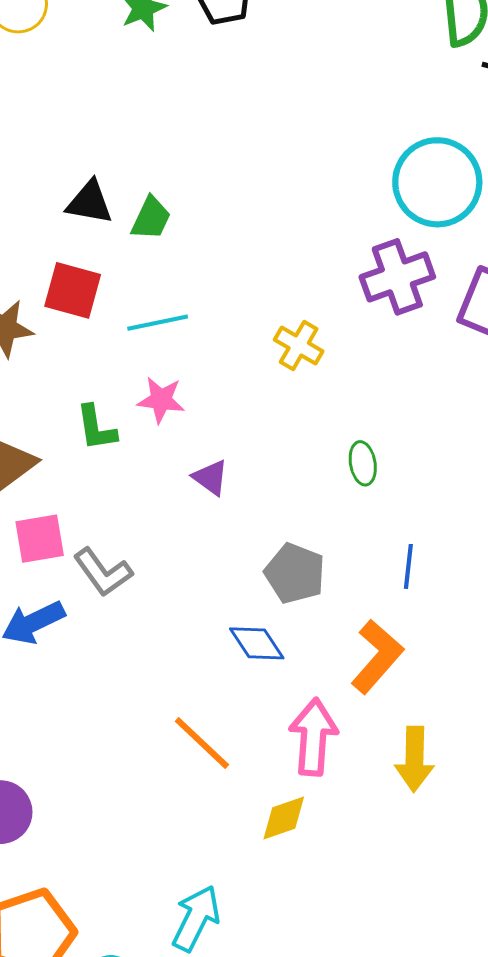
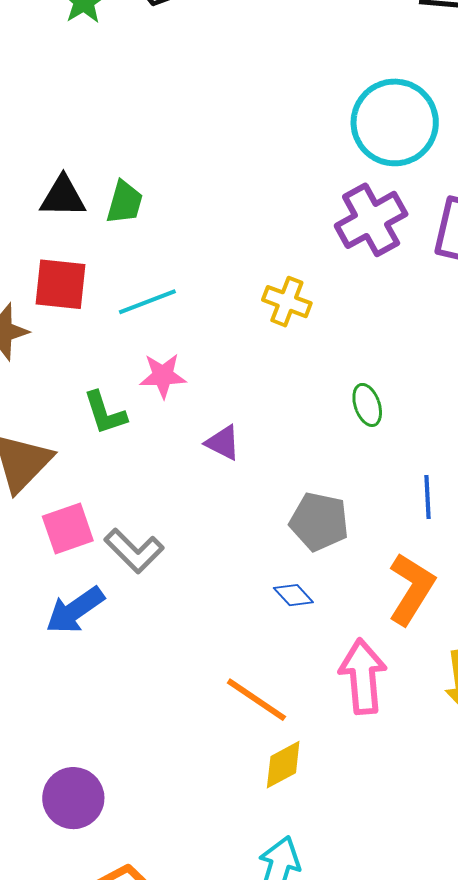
blue diamond: (257, 643) -> (293, 595), size x0.7
yellow diamond: (284, 818) -> (283, 765), moved

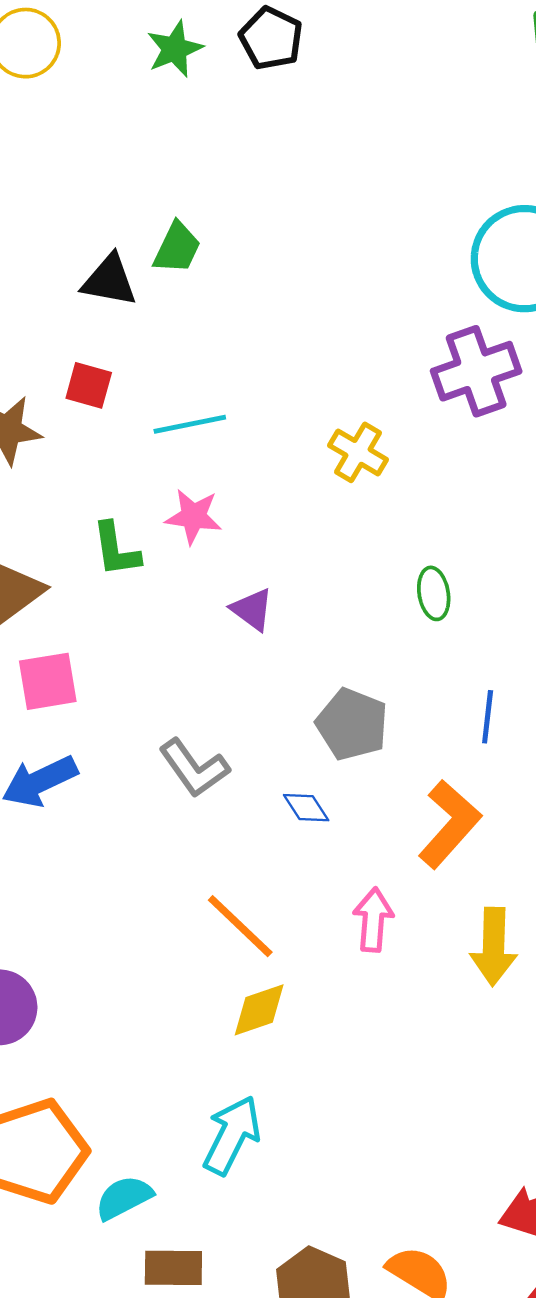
green trapezoid: (125, 202) -> (177, 248), moved
red square: (60, 284) -> (89, 385), size x0.7
gray L-shape: (134, 551) -> (194, 768), moved
pink arrow: (363, 676) -> (373, 920), size x0.7

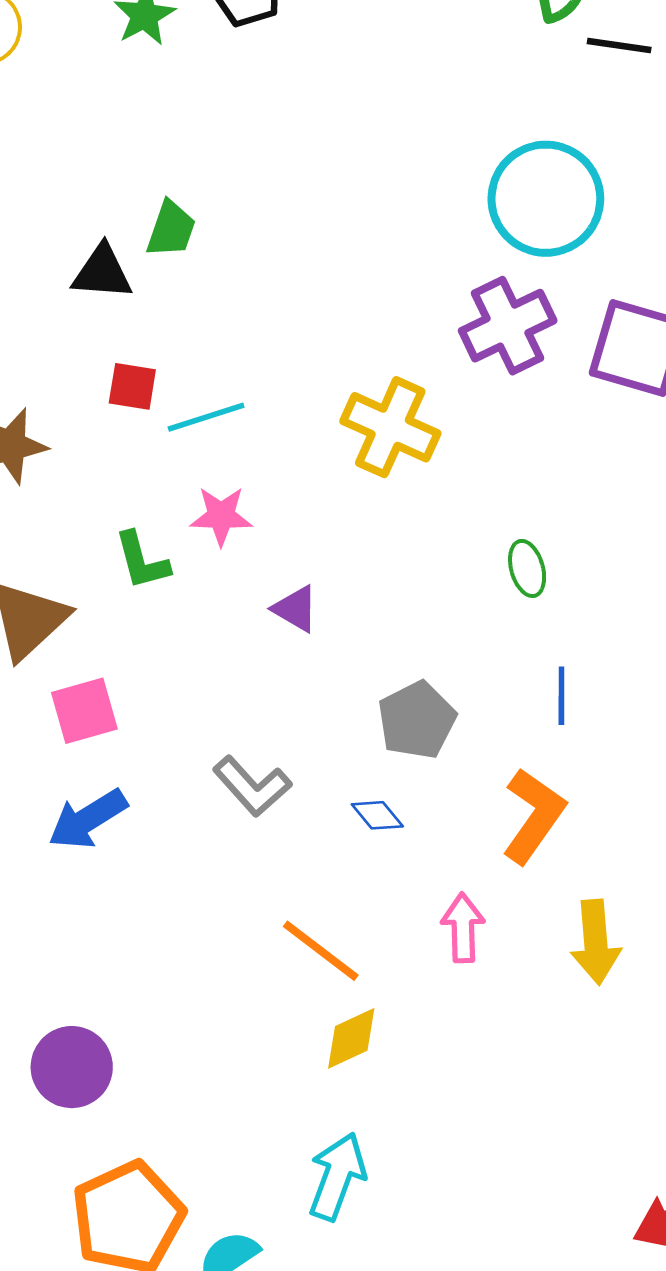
red square: (89, 385) -> (132, 386), moved
yellow cross: (358, 452) -> (390, 427), size x1.5
green ellipse: (434, 593) -> (527, 568), moved
gray pentagon: (352, 724) -> (417, 720), turned 30

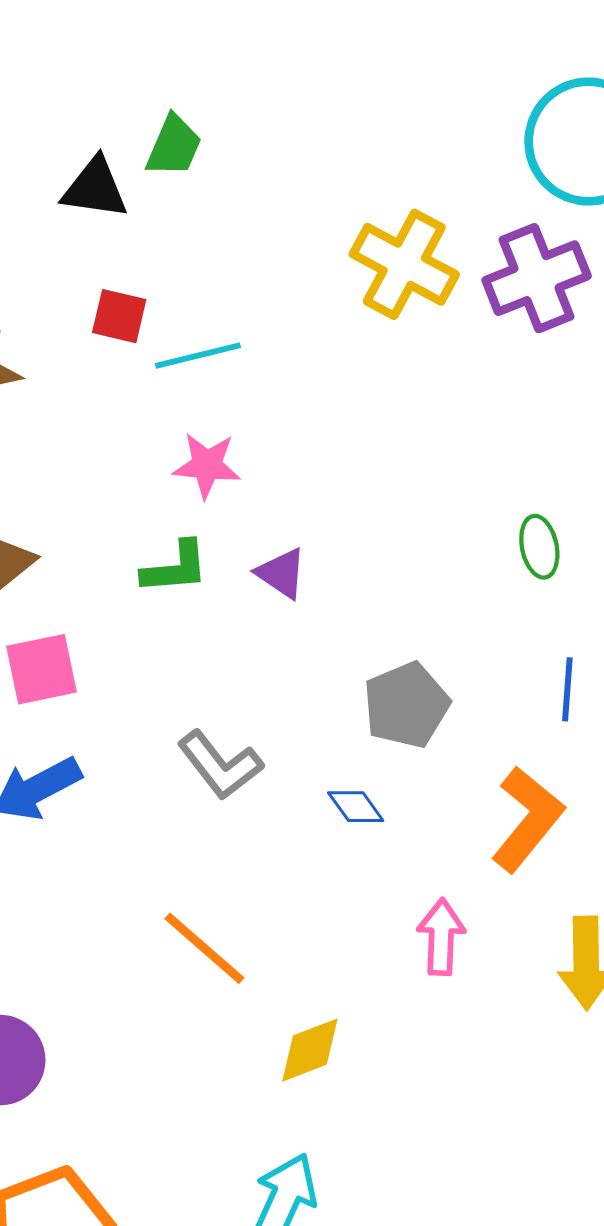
yellow cross: (390, 427) -> (404, 264), moved
green L-shape: (142, 561) -> (175, 568), moved, turned -84
orange line: (321, 951) -> (204, 948), moved

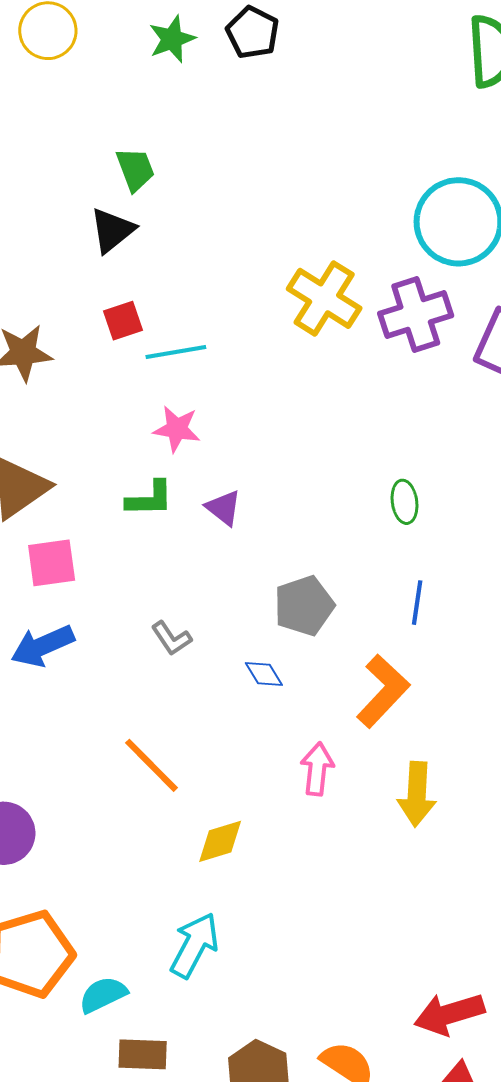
green trapezoid: (174, 146) -> (135, 169), moved, turned -48
black triangle: (95, 188) -> (112, 230), turned -51
red square: (119, 316) -> (123, 321), turned -36
gray L-shape: (220, 765) -> (171, 638), size x0.7

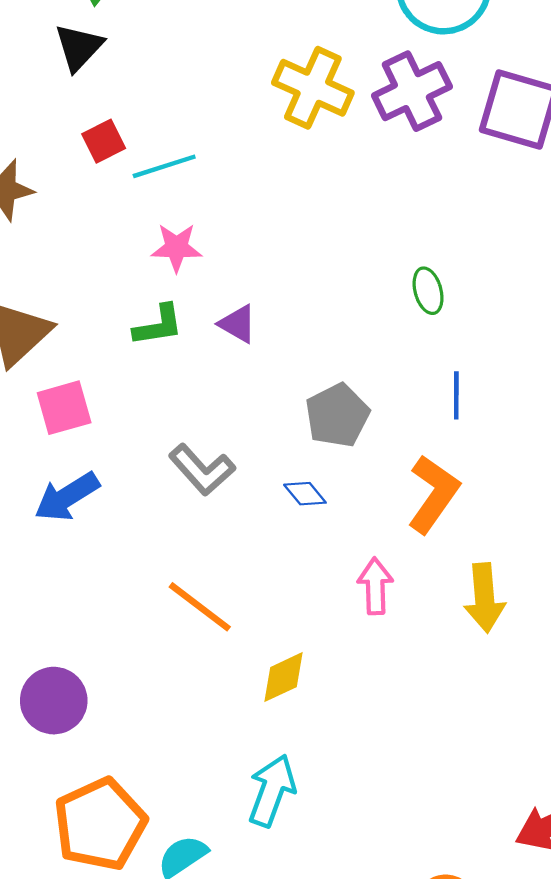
gray L-shape: (171, 638) -> (202, 470), size x1.5

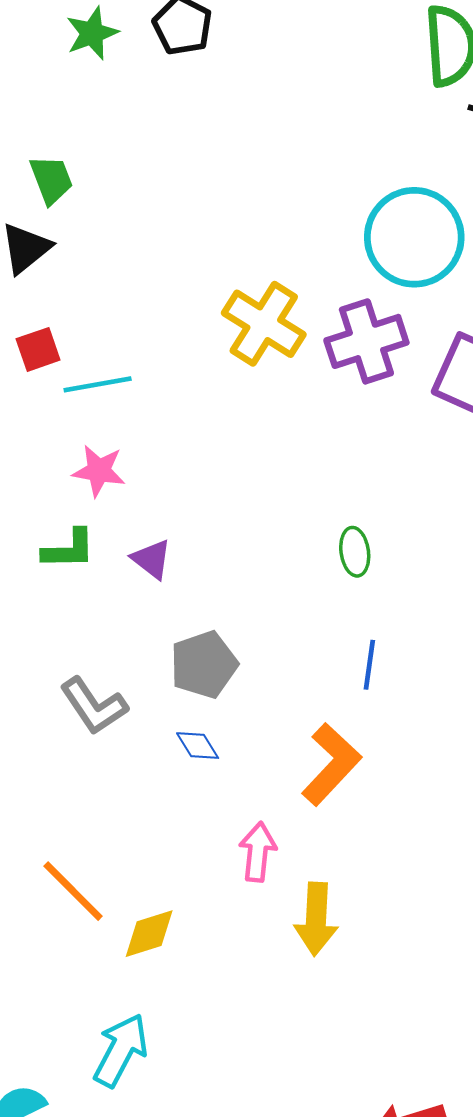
gray pentagon: (337, 415) -> (204, 665), moved
yellow arrow: (484, 598) -> (316, 919), moved
orange line: (200, 607) -> (73, 891), moved

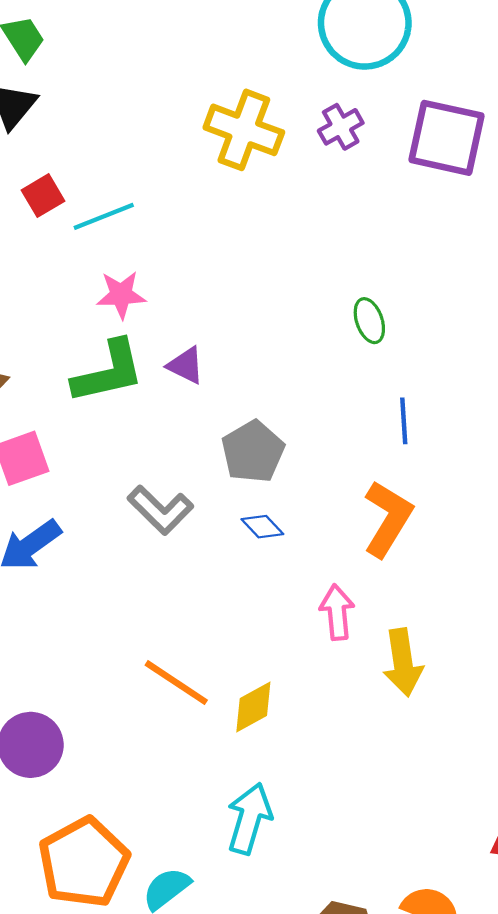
purple cross: (366, 341) -> (341, 127), size x0.6
green L-shape: (69, 549) -> (108, 372), size x1.5

